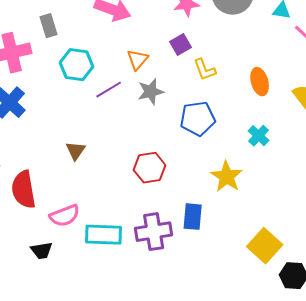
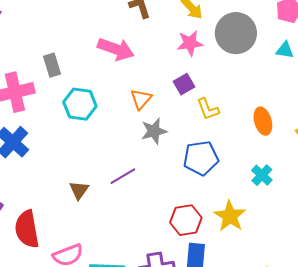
purple line: (109, 90) -> (123, 176), moved
red hexagon: (150, 168) -> (186, 220), moved

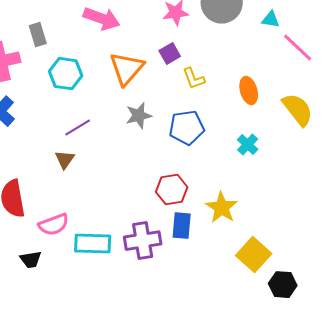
orange triangle: (141, 99) -> (127, 69), size x1.6
gray star: (154, 131) -> (139, 116), moved
purple line: (123, 176) -> (78, 128), moved
yellow star: (230, 216) -> (222, 208), moved

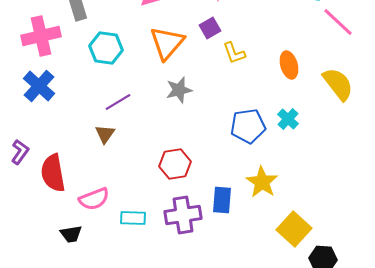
blue pentagon: (187, 128) -> (248, 126), moved
red hexagon: (172, 190) -> (175, 164), moved
cyan rectangle: (93, 244) -> (133, 218), size x0.7

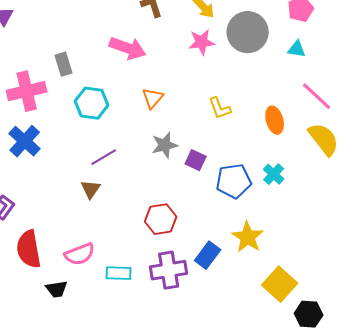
pink line: (338, 22) -> (317, 96), moved
purple square: (210, 28) -> (196, 160), moved, turned -35
orange triangle: (167, 43) -> (153, 98), size x0.6
red semicircle: (53, 173) -> (29, 249), moved
blue rectangle: (222, 200) -> (208, 255), turned 32

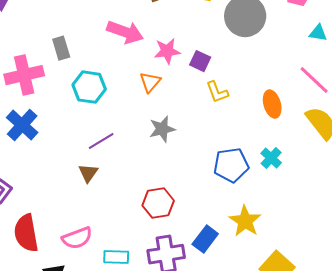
pink star: (202, 42) -> (167, 51), moved
cyan triangle: (297, 49) -> (318, 33), moved
purple square: (196, 160) -> (200, 61), moved

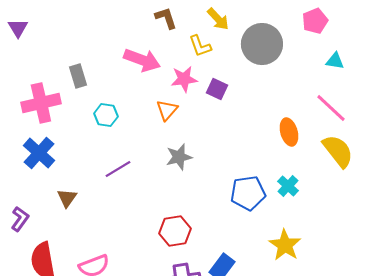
cyan hexagon: (89, 87) -> (106, 115), size x0.7
yellow L-shape: (217, 92) -> (200, 46), moved
brown triangle: (88, 173) -> (67, 198), moved
yellow star: (245, 221) -> (285, 245), moved

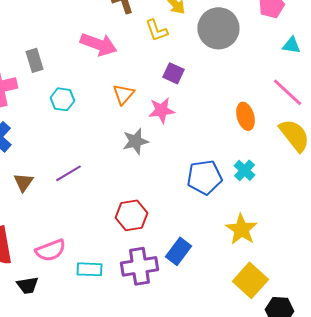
pink star: (184, 79) -> (161, 110), moved
purple line: (118, 169) -> (68, 173), moved

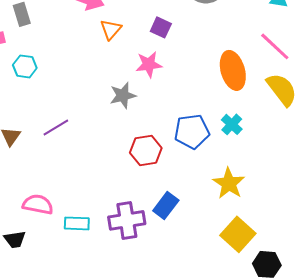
orange triangle: (123, 94) -> (111, 29), moved
cyan hexagon: (62, 99) -> (25, 66), moved
orange ellipse: (245, 116) -> (233, 70), size x1.4
red hexagon: (131, 215) -> (146, 150), moved
pink semicircle: (50, 250) -> (38, 204), turned -148

